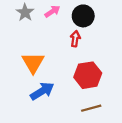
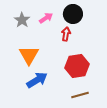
pink arrow: (52, 11) -> (46, 18), moved
gray star: (25, 12) -> (22, 20), moved

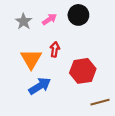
red arrow: (66, 34) -> (55, 49), moved
brown line: (80, 95) -> (100, 102), moved

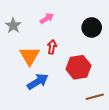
black circle: (78, 15) -> (92, 27), moved
gray star: (24, 21) -> (13, 25), moved

